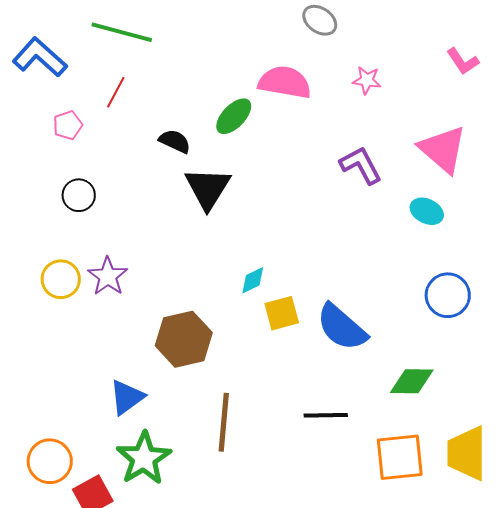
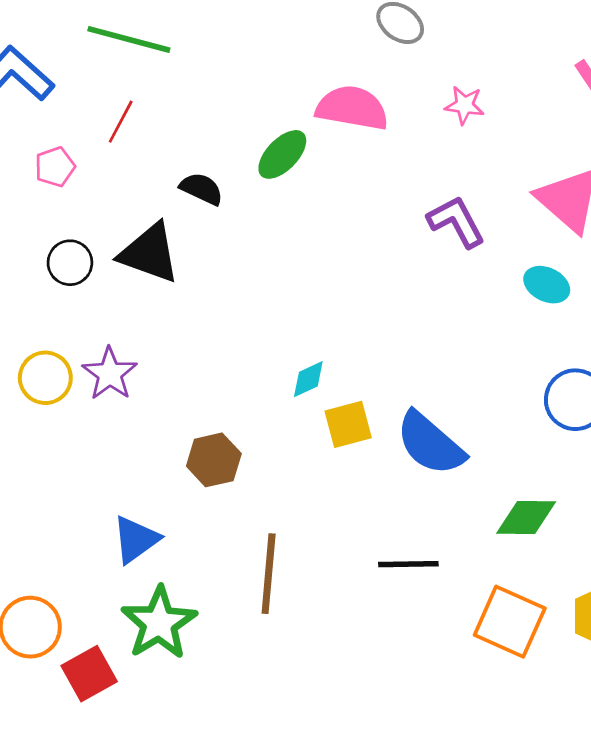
black triangle: (208, 188) -> (149, 253), moved, turned -42
brown hexagon: (184, 339) -> (214, 460), size x0.7
orange square: (400, 457) -> (510, 622), turned 30

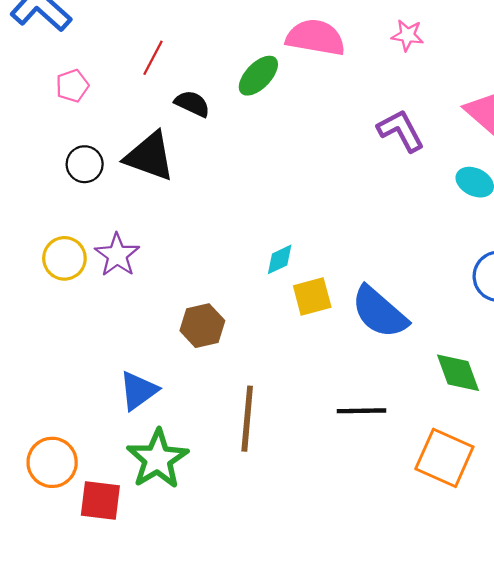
red line: (121, 122) -> (153, 58), moved
green diamond: (526, 517) -> (458, 373), turned 69
red square: (89, 674) -> (100, 500), turned 36

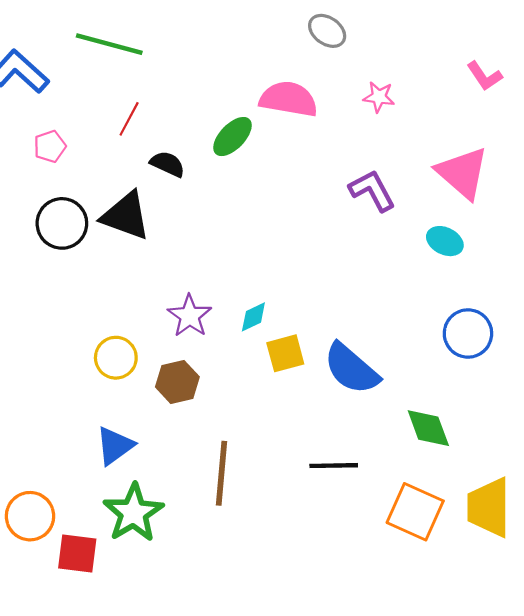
black circle: (85, 164) -> (62, 223), size x1.4
purple star: (117, 255) -> (190, 316), moved
yellow circle: (64, 258) -> (116, 358), moved

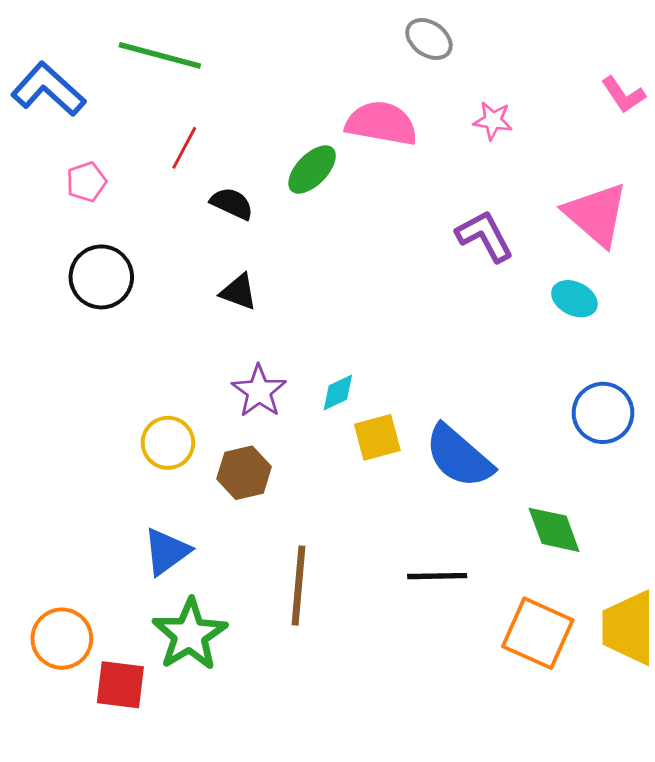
black triangle: (126, 216) -> (239, 292), moved, size x0.6

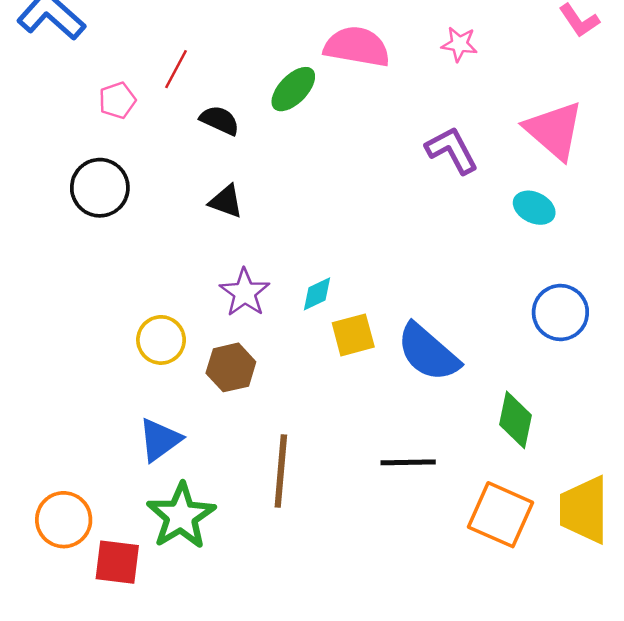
pink pentagon: (86, 182) -> (117, 100), moved
green diamond: (554, 530) -> (515, 420), turned 32

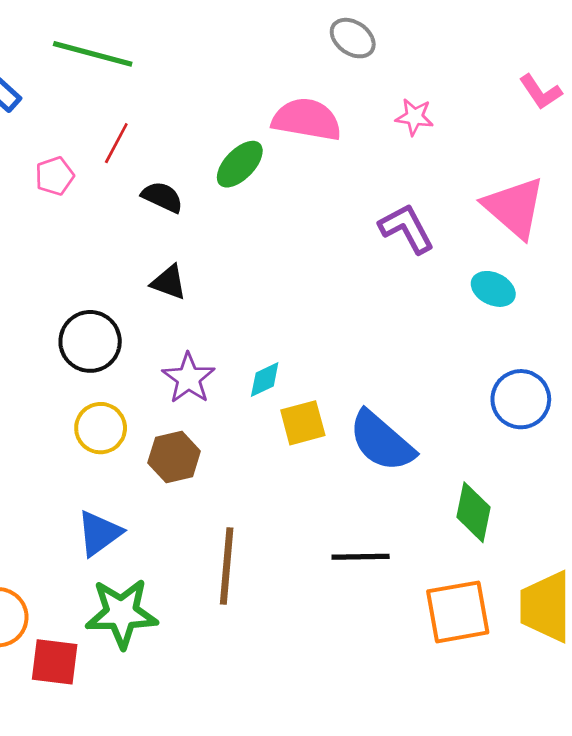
black circle: (100, 188) -> (90, 341), moved
orange square: (500, 515) -> (458, 612), turned -34
green star: (181, 516) -> (122, 613), turned 30

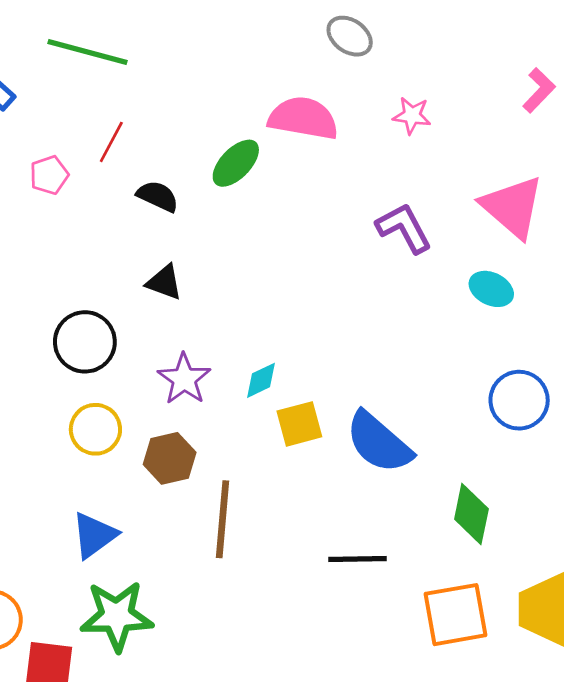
pink L-shape: (540, 92) -> (539, 90), turned -102
brown line: (227, 566) -> (223, 519), moved

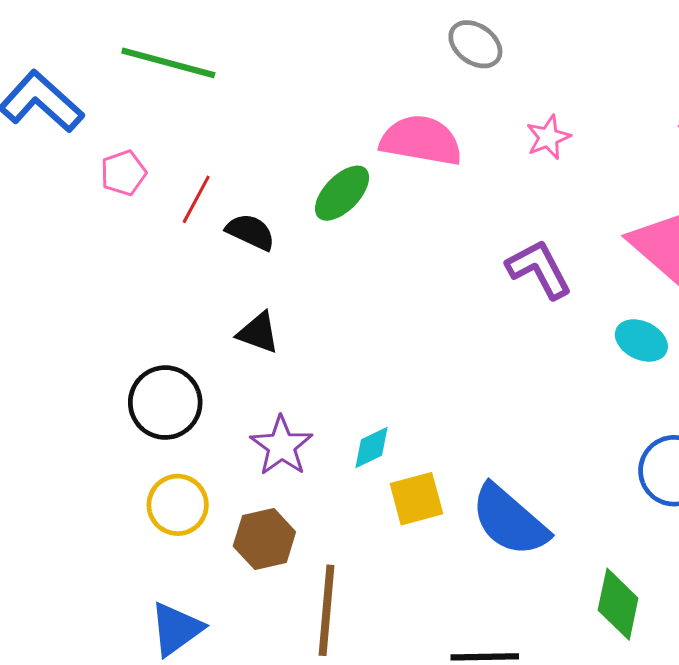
pink star: (412, 116) -> (548, 137), turned -30
red line: (111, 142) -> (196, 199), moved
pink pentagon: (49, 175) -> (123, 173), moved

